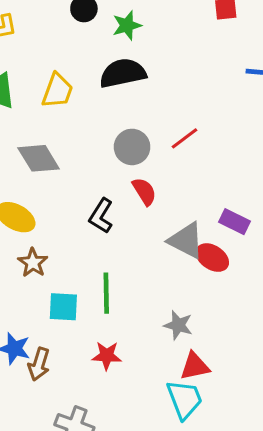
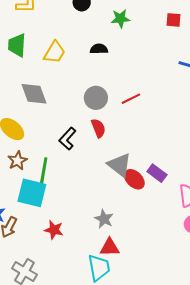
green star: (127, 25) -> (120, 19), moved
black semicircle: (123, 73) -> (99, 49), size x0.6
purple rectangle: (234, 222) -> (157, 173), moved
green line: (106, 293) -> (44, 171), moved
cyan square: (63, 307) -> (32, 193), size x1.4

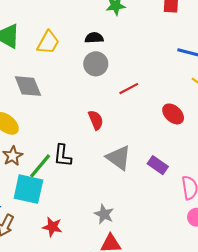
gray circle: (96, 98) -> (96, 64), moved
black L-shape: (67, 139) -> (63, 156), moved, turned -35
green line: (44, 171) -> (40, 166), turned 32
red ellipse: (134, 179) -> (173, 114), moved

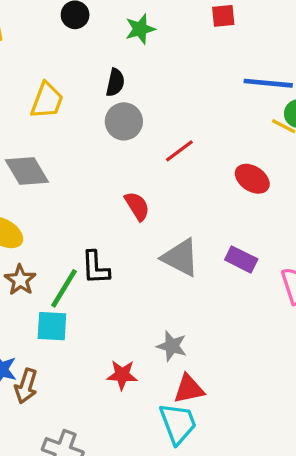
black semicircle: (94, 38) -> (115, 82), turned 114
cyan square: (28, 189) -> (52, 326), size x0.7
red star: (52, 227) -> (122, 375), moved

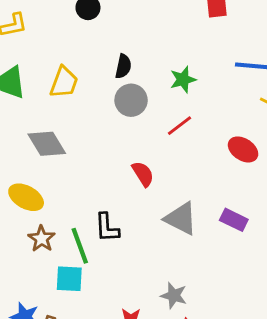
green star: (140, 29) -> (183, 79), moved
green line: (64, 288) -> (80, 246), turned -51

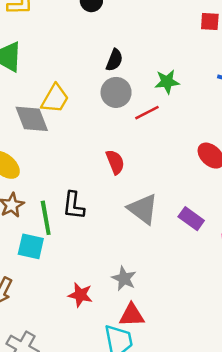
yellow trapezoid: (64, 82) -> (55, 99), moved
red line: (179, 126) -> (147, 113), moved

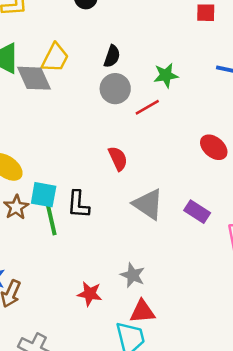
yellow trapezoid: (55, 99) -> (55, 58), moved
gray diamond: (32, 119) -> (34, 78), moved
cyan square: (31, 246) -> (44, 195), moved

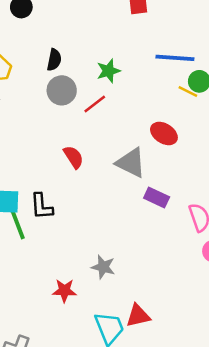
gray triangle: (148, 204) -> (131, 163), moved
red triangle: (142, 311) -> (138, 316), moved

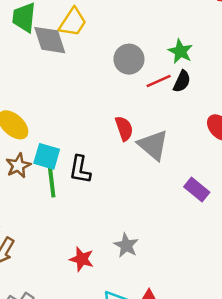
black semicircle: (54, 60) -> (182, 81), moved
green star: (108, 71) -> (180, 51), turned 30
gray triangle: (131, 163) -> (153, 145), moved

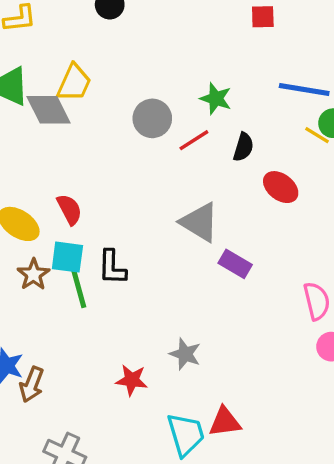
black semicircle: (182, 81) -> (243, 147), moved
red semicircle: (124, 128) -> (69, 209), moved
purple rectangle: (197, 189) -> (235, 264), moved

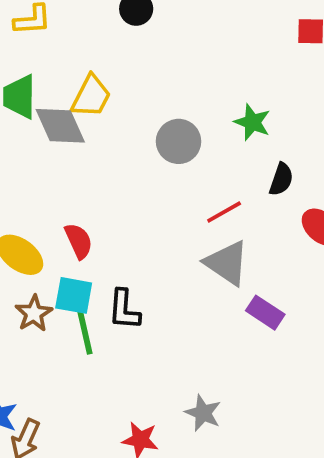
red line: (194, 140) -> (224, 212), moved

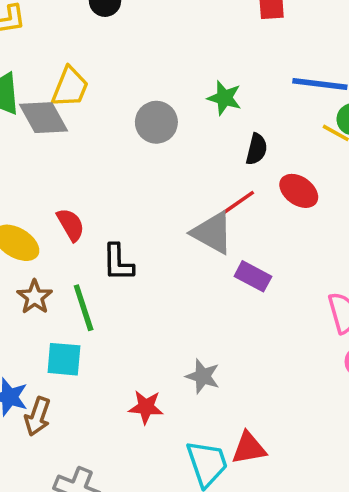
red line: (224, 212) -> (239, 202), moved
cyan square: (74, 295) -> (64, 359), moved
black L-shape: (124, 310) -> (118, 262), moved

